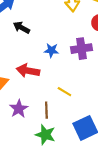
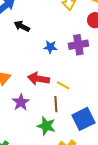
red arrow: (28, 71) -> (38, 79), moved
brown line: (46, 110) -> (56, 104), moved

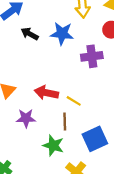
blue star: (50, 47) -> (62, 33), moved, size x1.5
purple star: (21, 102) -> (26, 118), turned 30

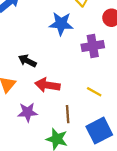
black arrow: (30, 34) -> (27, 61), moved
yellow line: (74, 101) -> (94, 92), moved

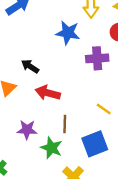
yellow line: (94, 92) -> (104, 109), moved
purple star: (28, 112) -> (27, 130), moved

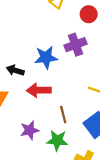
blue star: (68, 33) -> (46, 57), moved

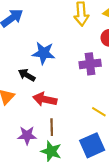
blue star: (46, 57) -> (44, 53), moved
brown line: (63, 115) -> (52, 127), moved

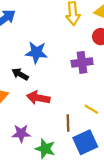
brown line: (52, 127) -> (68, 123), moved

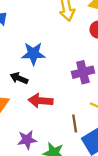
purple cross: (82, 62) -> (83, 72), moved

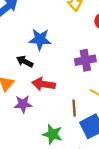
purple star: (27, 140) -> (23, 104), moved

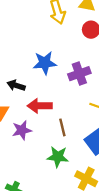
blue star: (40, 39) -> (45, 63), moved
brown line: (74, 108) -> (62, 127), moved

